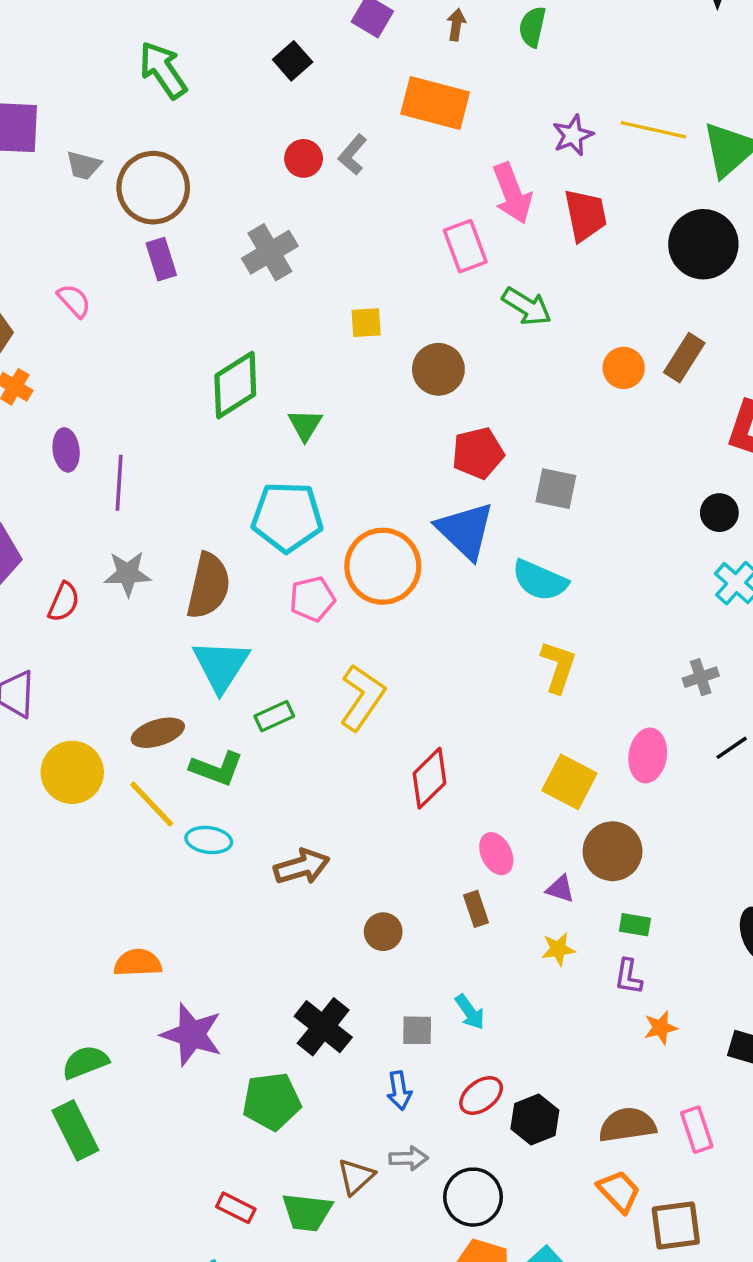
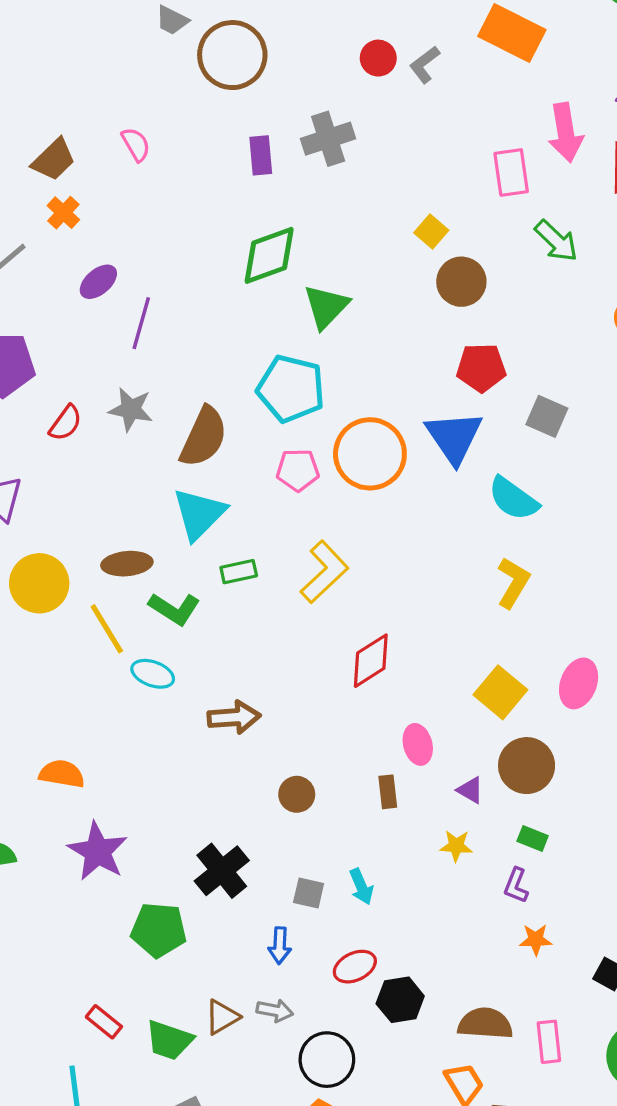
purple rectangle: (161, 259) -> (261, 155), moved
yellow square: (366, 323) -> (431, 232), moved, turned 32
green triangle: (305, 425) -> (326, 307), size x1.4
purple ellipse: (66, 450) -> (98, 282), turned 45

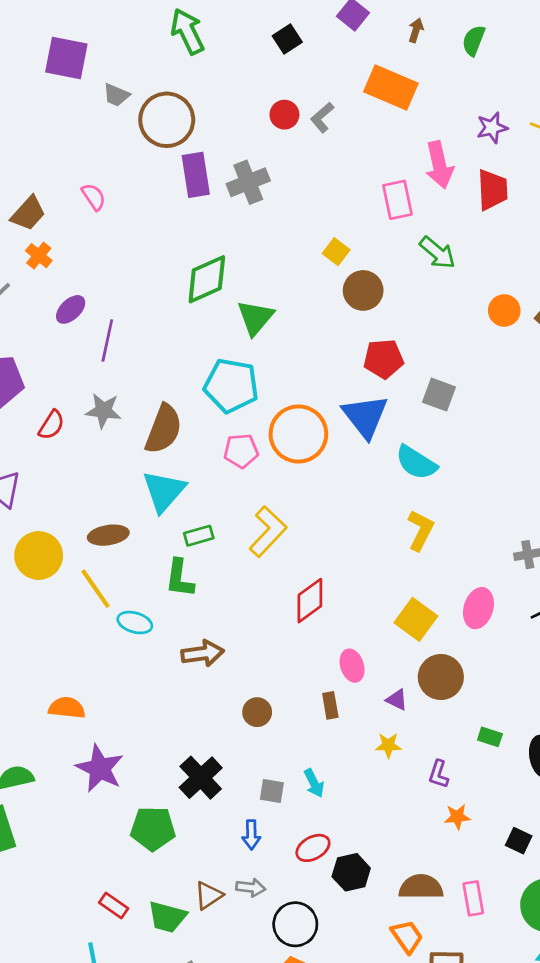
purple rectangle: (261, 155) -> (196, 175), moved, size x1.4
green L-shape: (174, 609) -> (180, 578), moved, turned 69
green rectangle: (533, 838) -> (490, 737), moved

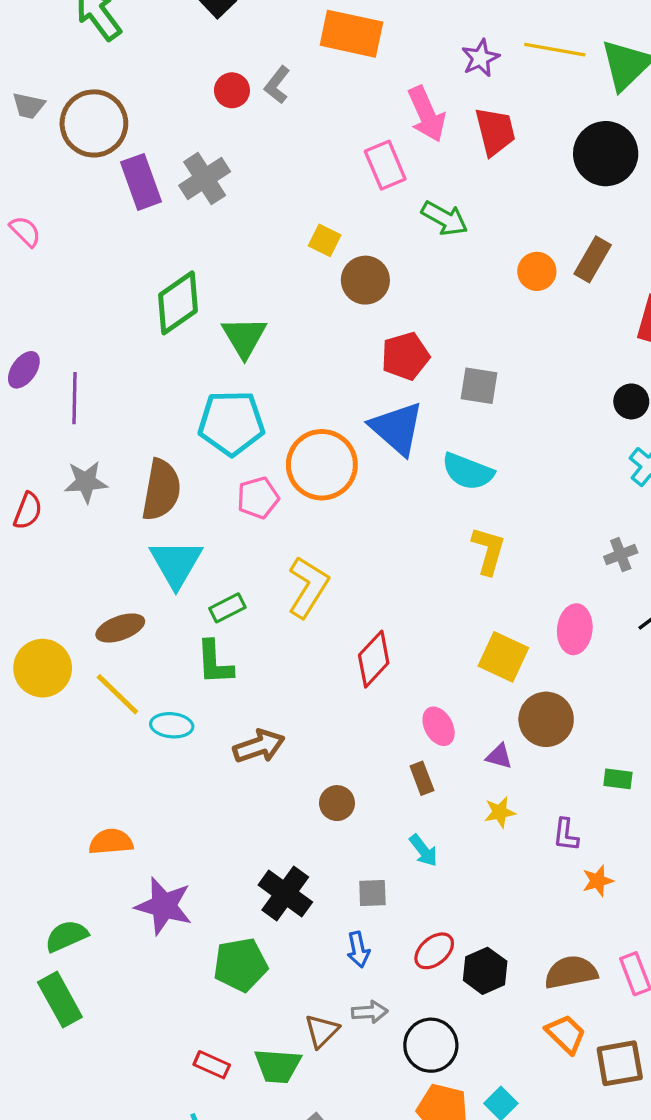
cyan arrow: (314, 783) -> (423, 850), moved

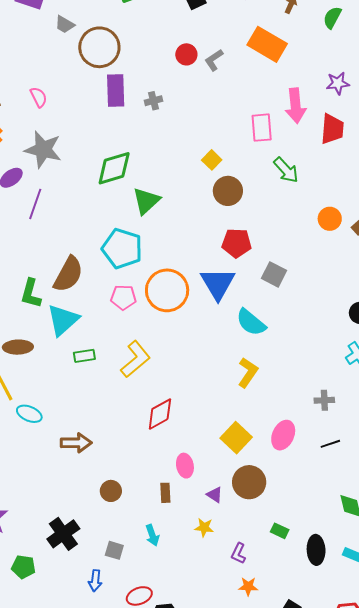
gray cross: (205, 179) -> (153, 101), size x0.6
gray star: (86, 482) -> (43, 150), moved, size x1.4
green L-shape: (215, 663) -> (31, 293), moved
green pentagon: (240, 965) -> (23, 567), size x0.7

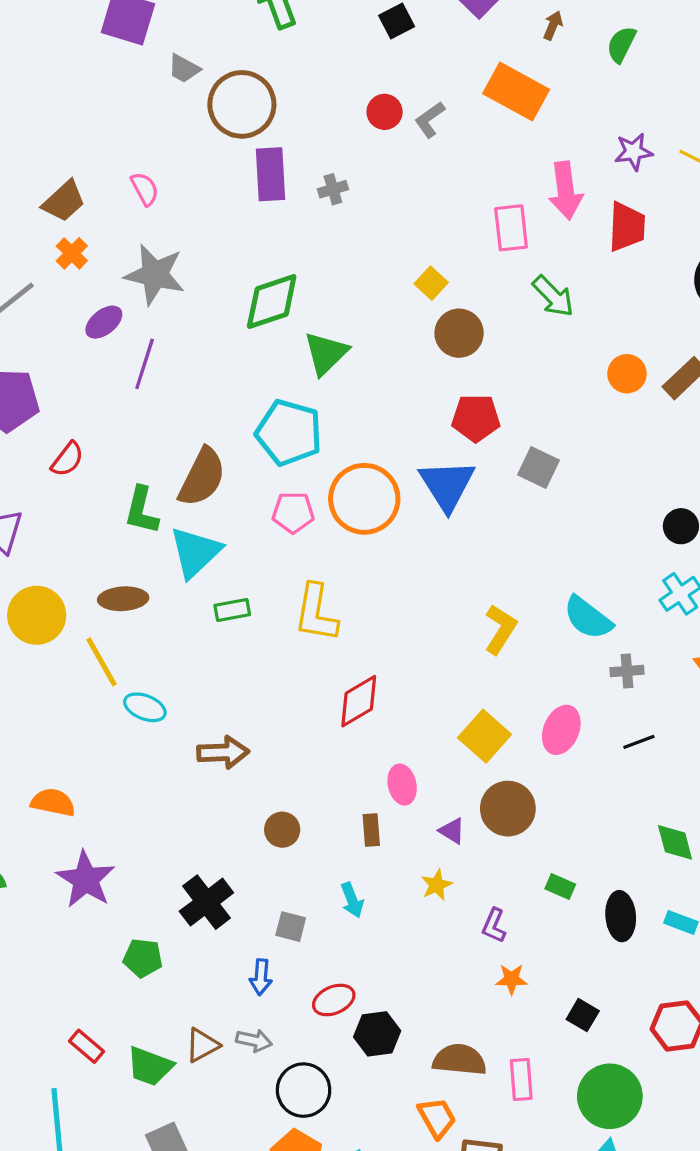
cyan semicircle: (251, 322) -> (588, 618), moved
yellow L-shape: (135, 359) -> (316, 613), turned 141
yellow star: (204, 528) -> (437, 885), turned -30

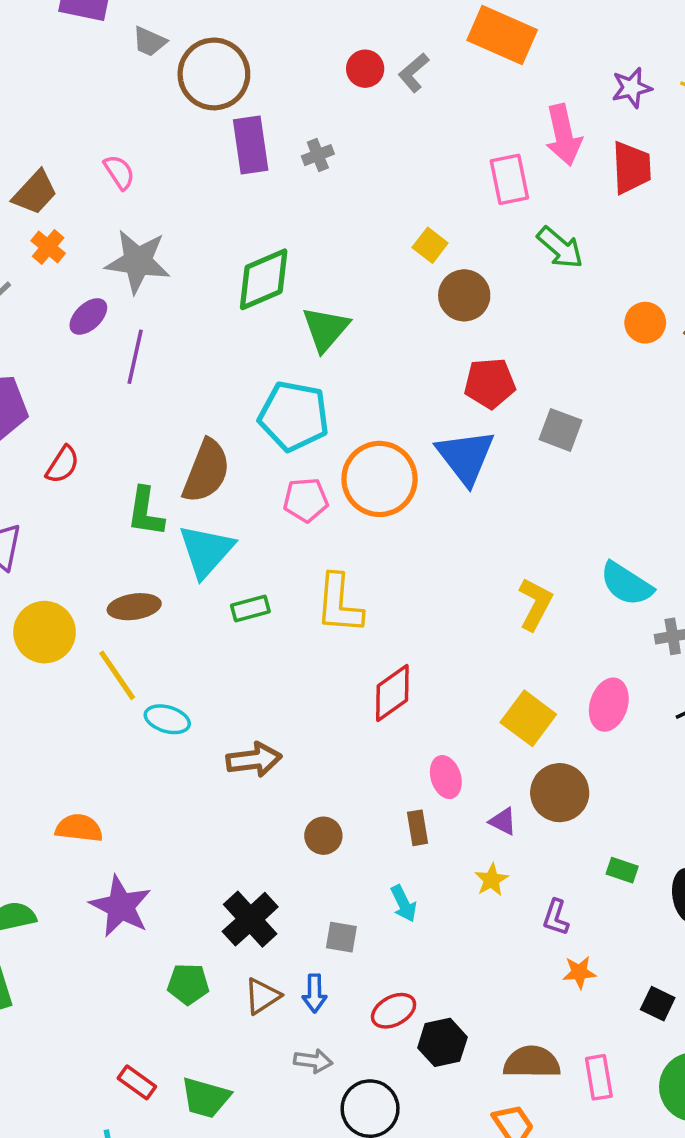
brown triangle: (202, 1045) -> (262, 996), moved

